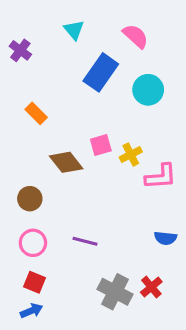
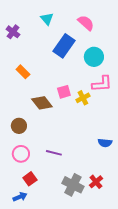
pink L-shape: (161, 177) -> (102, 84), moved
blue semicircle: (166, 238) -> (105, 143), moved
red square: (35, 282) -> (30, 179), moved, turned 32

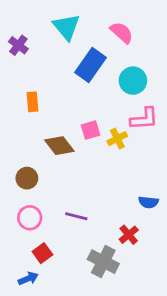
cyan triangle: (47, 19) -> (66, 27), size x1.5
orange rectangle: (23, 72) -> (33, 102), turned 40
red cross: (96, 182) -> (129, 235), moved

